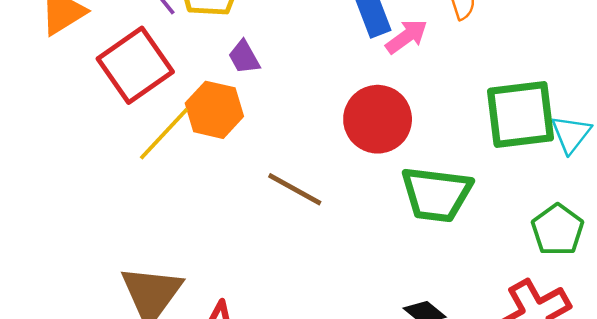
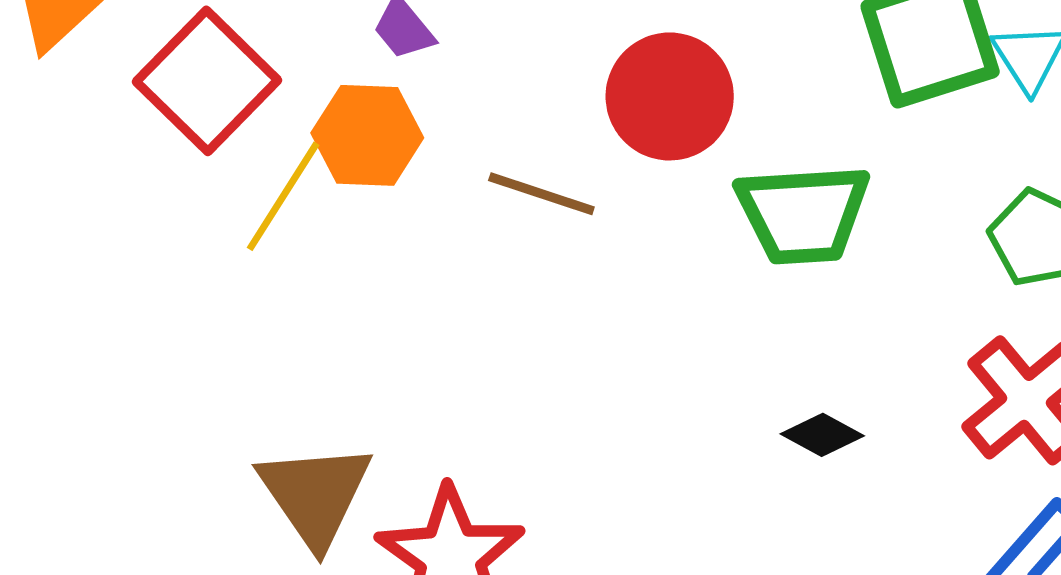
brown line: (295, 189) -> (541, 194), moved

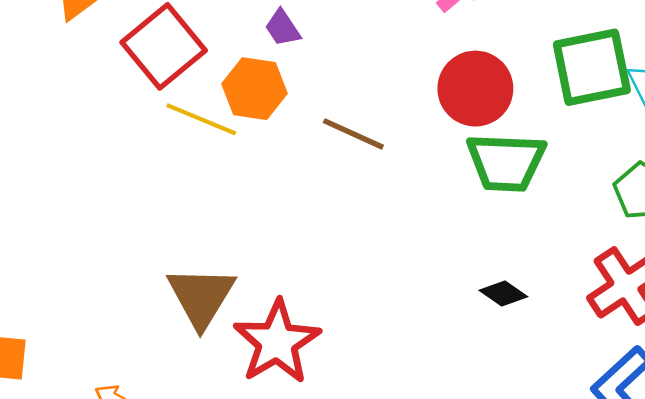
red circle: (670, 96) -> (475, 89), moved
yellow line: (283, 196) -> (201, 119), turned 74

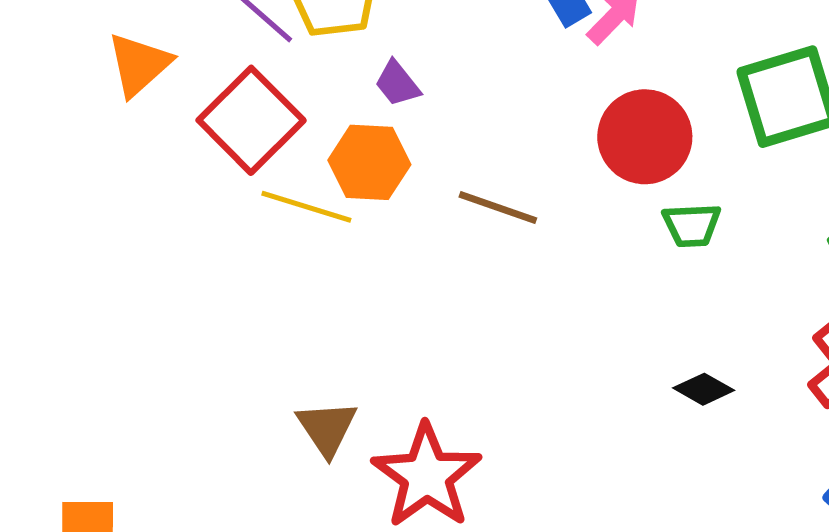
green trapezoid: (506, 162) -> (692, 225), size x0.6
brown triangle: (201, 297) -> (327, 428), size x0.7

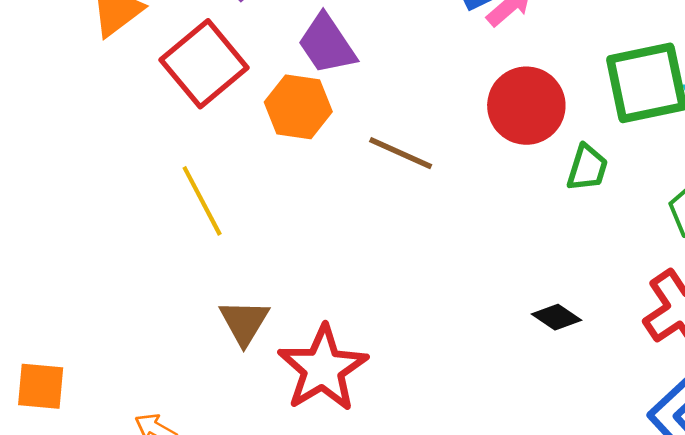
purple trapezoid: (397, 84) -> (327, 44), size x1.6
yellow line: (306, 207) -> (202, 201), moved, turned 40
green trapezoid: (692, 225) -> (587, 168), moved, turned -75

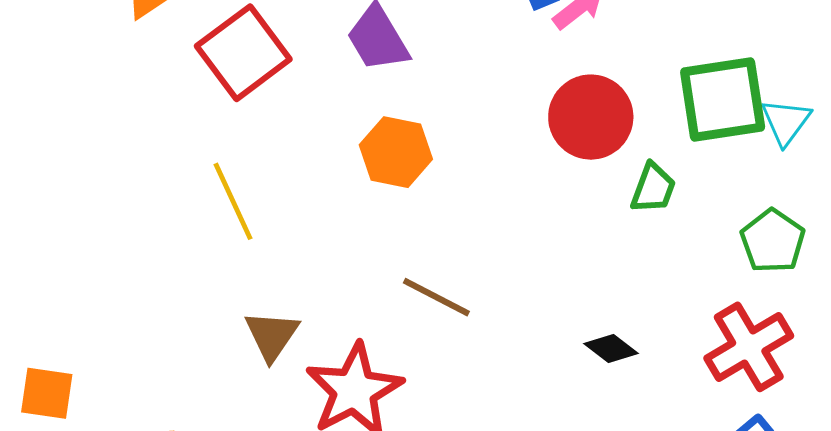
orange hexagon: (298, 107) -> (396, 152), moved
brown line: (401, 153) -> (436, 297), moved

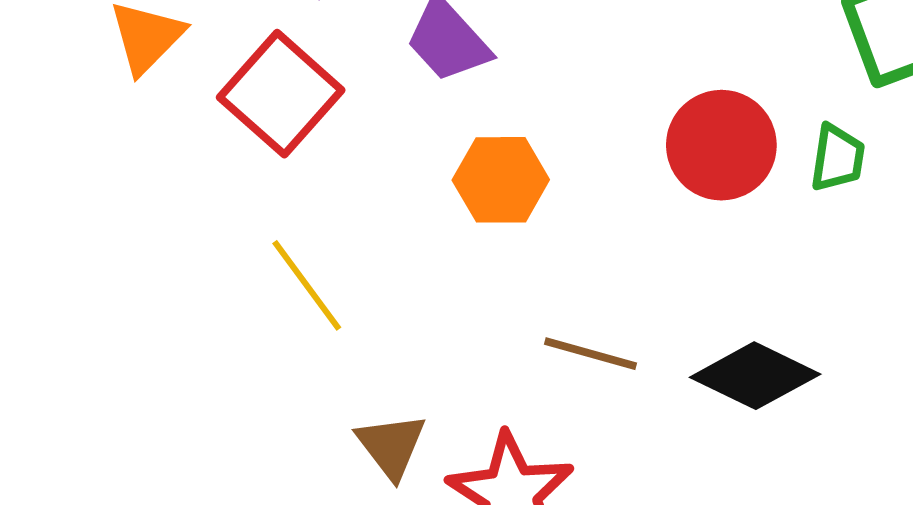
red circle: (591, 117) -> (721, 145), moved
black diamond: (611, 349) -> (755, 376), moved, size x1.8

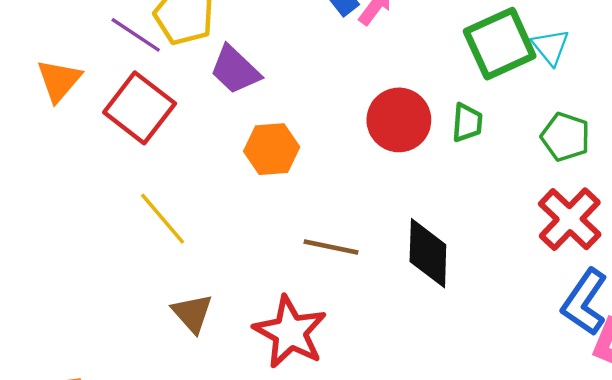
black diamond: (755, 376) -> (428, 253), turned 70
brown triangle: (391, 446) -> (192, 313), moved

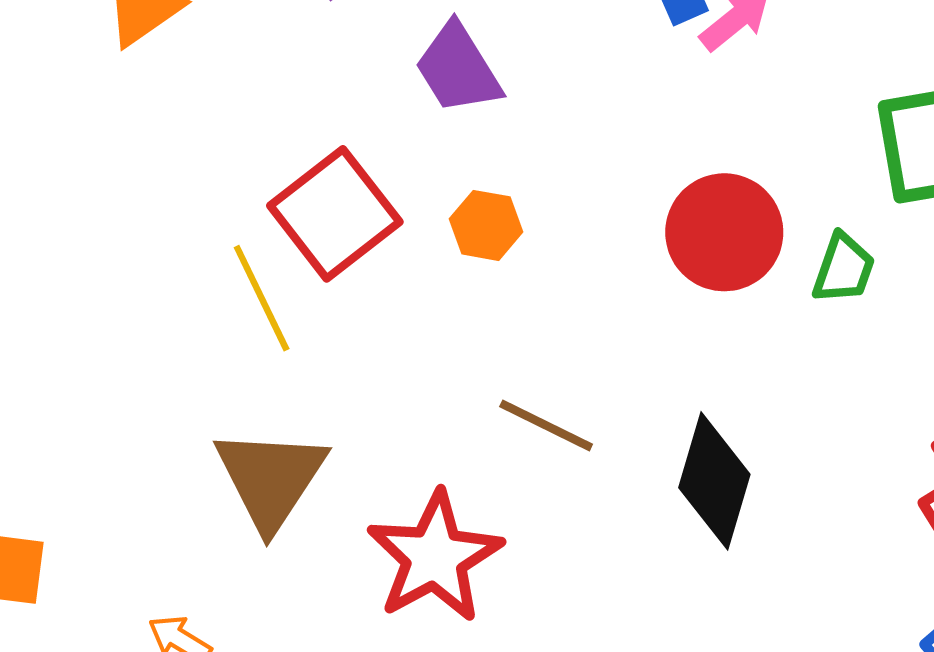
red square: (140, 108) -> (335, 214), moved
orange hexagon: (272, 149) -> (486, 225), size x0.7
brown triangle: (192, 313) -> (271, 479), size x1.5

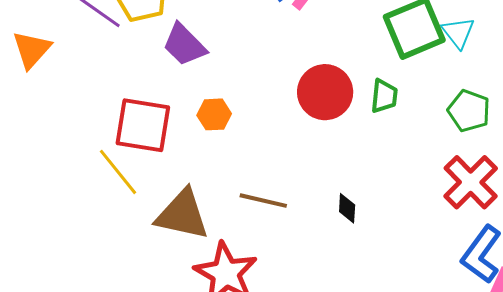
red square: (335, 214) -> (143, 125), turned -30
brown triangle: (271, 479) -> (182, 215), moved, turned -38
black diamond: (714, 481) -> (347, 208), size x0.5

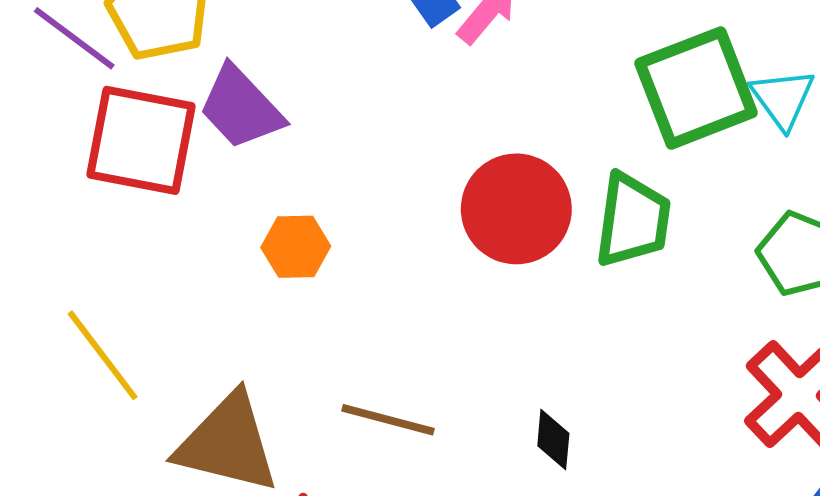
green trapezoid: (384, 96) -> (633, 220), size x1.4
red square: (143, 125) -> (141, 140), moved

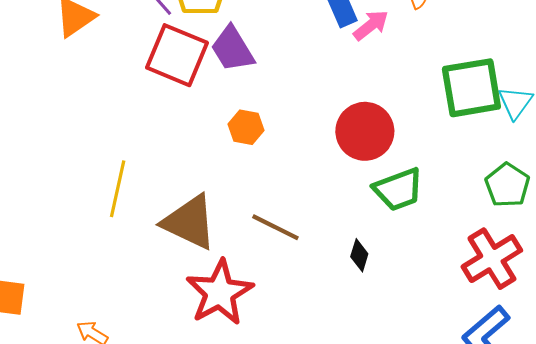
green trapezoid: (633, 220) -> (398, 189), moved, turned 50
yellow line: (103, 355) -> (118, 189), moved, turned 38

